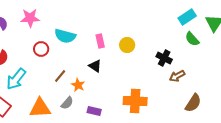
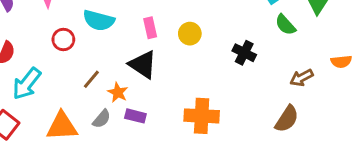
black triangle: (95, 66) -> (143, 64), size x1.5
brown arrow: (177, 76) -> (302, 78), moved
purple rectangle: (94, 111) -> (135, 116), moved

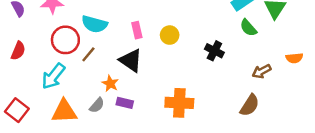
red circle: (63, 39) -> (65, 40), size x1.5
brown line: (91, 79) -> (88, 54), moved
cyan arrow: (27, 84) -> (53, 76), moved

